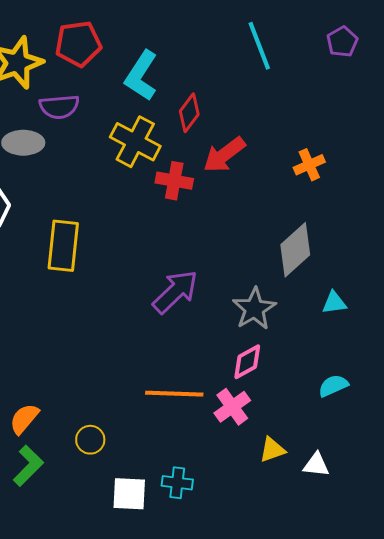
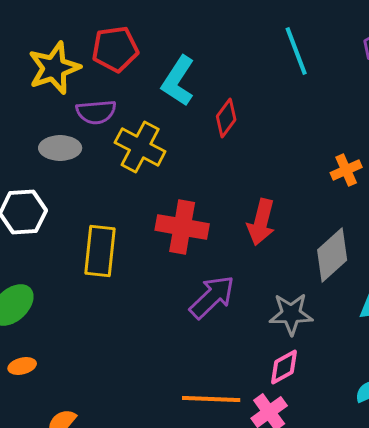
yellow cross: (135, 142) -> (140, 147), moved
red arrow: (224, 155) -> (261, 222), moved, turned -39
red cross: (174, 181) -> (182, 227), moved, size x1.4
gray star: (254, 309) -> (291, 314), turned 30

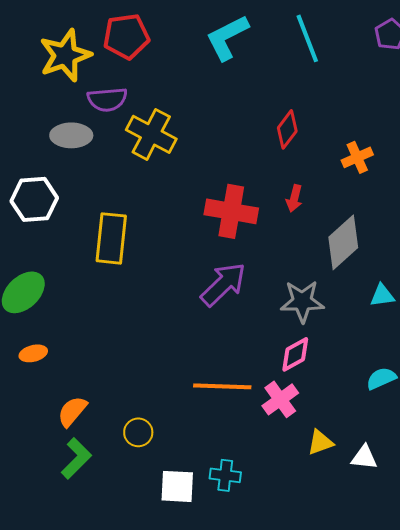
cyan L-shape: (178, 81) -> (227, 37), moved, turned 30
red diamond: (226, 118) -> (287, 129), moved
red arrow: (261, 222) -> (294, 198), moved, size x0.6
red cross: (182, 227) -> (231, 211), moved

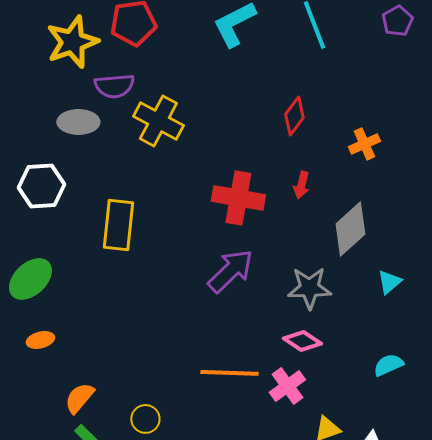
cyan triangle: (382, 295) -> (389, 282), turned -32
pink diamond: (295, 354) -> (302, 341), turned 63

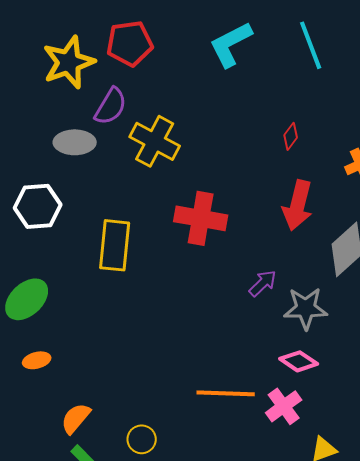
purple semicircle: (114, 86) -> (111, 106), turned -54
red diamond: (294, 116) -> (291, 136), size x0.7
red arrow: (301, 185) -> (298, 205), size x1.8
red cross: (238, 198) -> (201, 218), moved
purple arrow: (230, 271) -> (263, 283), moved, size x0.6

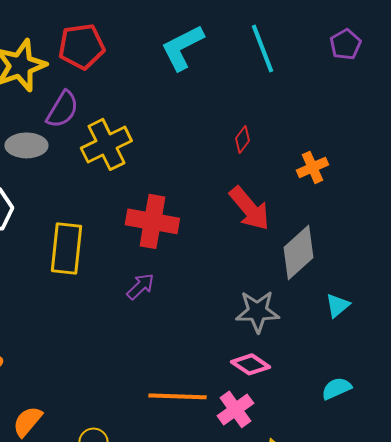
yellow cross: (155, 141) -> (106, 144), turned 36
red arrow: (298, 205) -> (249, 208), turned -54
purple arrow: (263, 283) -> (140, 286), moved

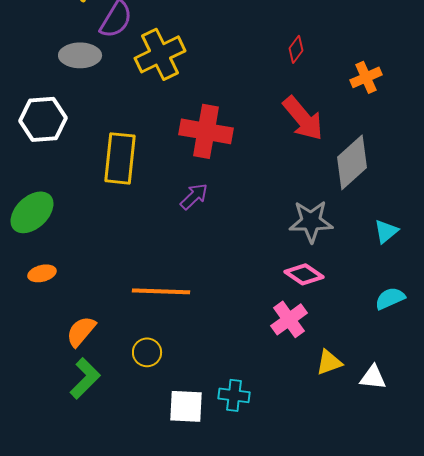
cyan triangle: (337, 305) -> (386, 231), moved
orange line: (177, 396) -> (161, 291), moved

